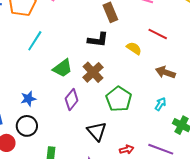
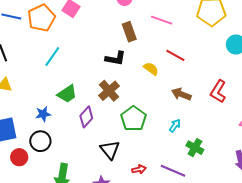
green trapezoid: (63, 68) -> (67, 94), moved

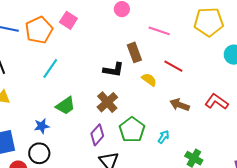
brown rectangle: (129, 32) -> (134, 52), moved
red L-shape: (218, 91) -> (217, 102), turned 95
purple diamond: (86, 117) -> (97, 135), moved
cyan arrow: (175, 126) -> (164, 137), moved

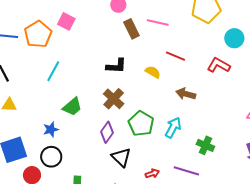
brown rectangle: (134, 52) -> (131, 29), moved
red L-shape: (217, 102) -> (219, 65), moved
cyan arrow: (164, 137) -> (173, 127), size x1.5

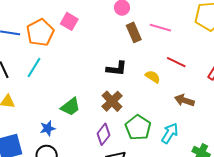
cyan line: (53, 71) -> (34, 67), moved

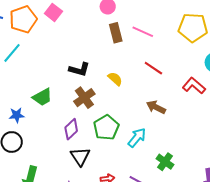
black L-shape: (117, 69) -> (79, 69), moved
yellow semicircle: (153, 77) -> (115, 79), moved

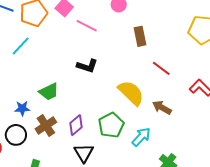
pink line: (143, 32) -> (87, 26), moved
brown rectangle: (116, 33) -> (140, 36), moved
yellow semicircle: (115, 79) -> (131, 93), moved, size x1.8
brown cross: (84, 98) -> (46, 125), moved

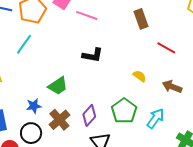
yellow semicircle: (131, 93) -> (140, 76), size x0.5

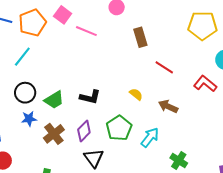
black L-shape: (93, 55) -> (90, 97), moved
black circle: (31, 133) -> (25, 93), moved

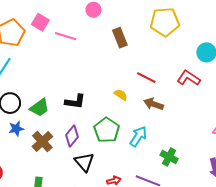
yellow pentagon: (202, 26) -> (165, 22), moved
red line: (164, 67) -> (146, 78), moved

